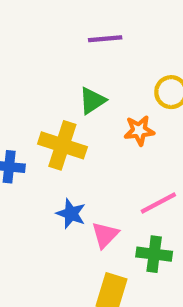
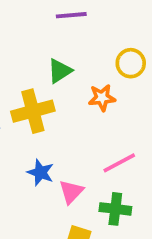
yellow cross: (62, 145) -> (33, 111), turned -33

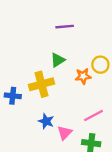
yellow circle: (131, 63) -> (100, 65), moved

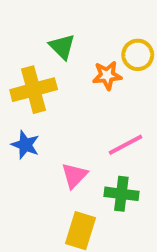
green triangle: (58, 60) -> (62, 47), turned -42
blue star: (46, 121) -> (25, 145), moved

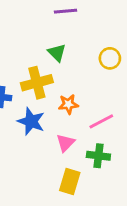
orange star: (107, 75) -> (68, 104), moved
blue star: (25, 145) -> (31, 121), size x1.4

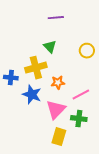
pink triangle: (65, 143) -> (56, 110), size x1.5

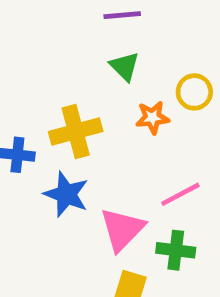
green triangle: (50, 47) -> (124, 66), moved
orange star: (58, 83) -> (152, 118), moved

